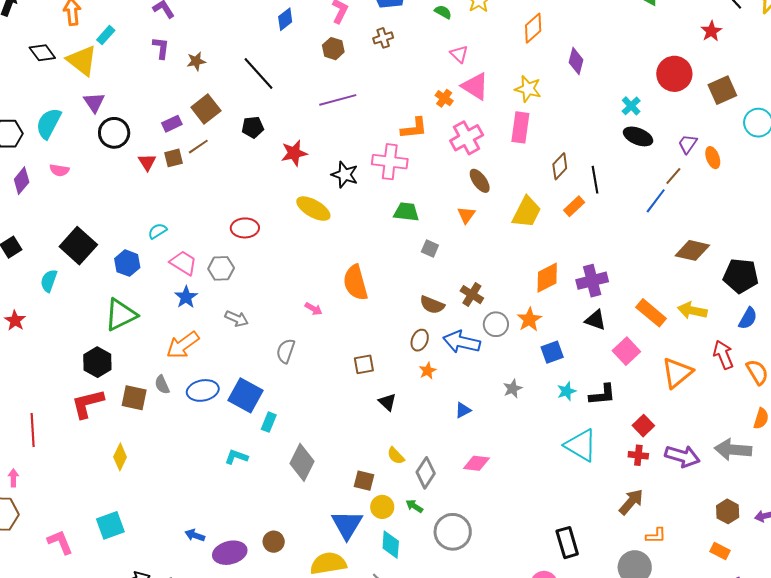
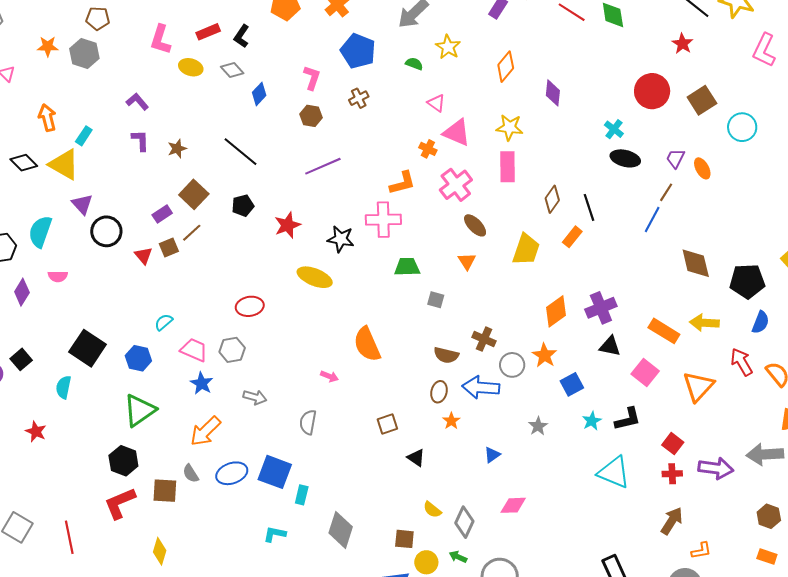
brown diamond: (692, 250) -> (696, 263), turned 72

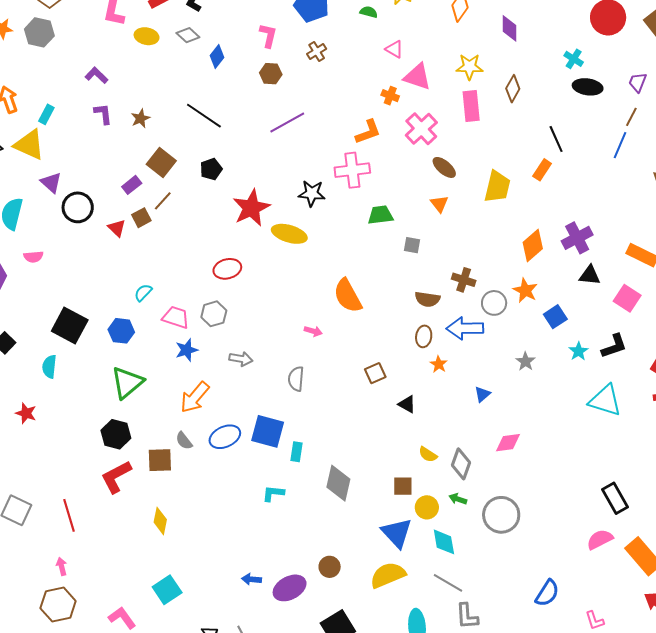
brown diamond: (552, 199) -> (513, 89), moved
red star: (287, 225) -> (251, 208), moved, size x1.4
blue star: (202, 383) -> (187, 350), turned 30

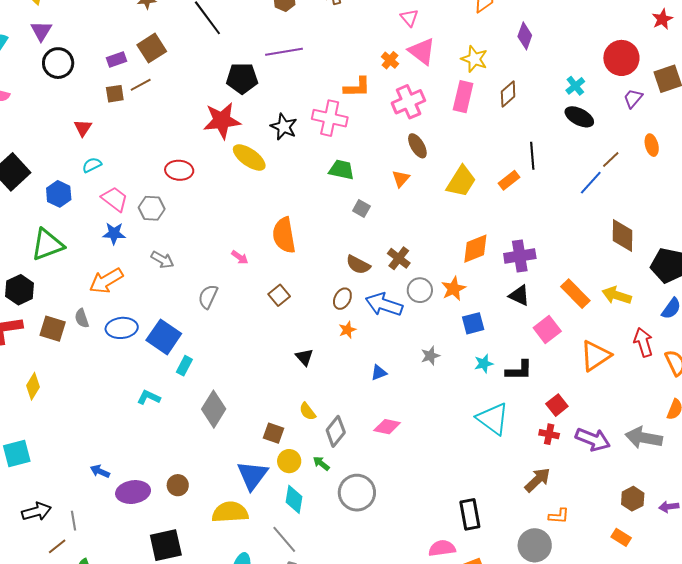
purple trapezoid: (638, 82) -> (633, 98), moved
black pentagon: (211, 169) -> (242, 78), moved, size x1.4
red triangle: (117, 228) -> (83, 128), moved
brown square: (375, 373) -> (279, 295), moved, turned -35

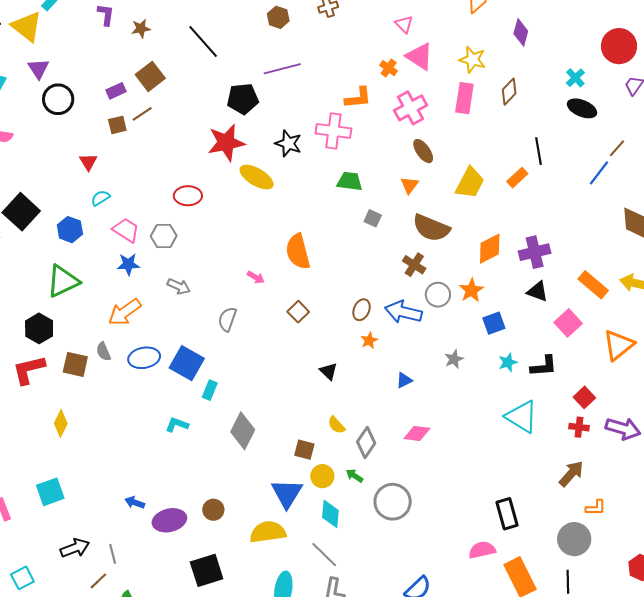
brown semicircle: (358, 265) -> (431, 228), moved, size x1.5

